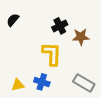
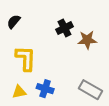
yellow L-shape: (52, 54) -> (26, 58), moved

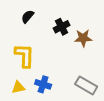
black semicircle: (14, 22) -> (28, 16), moved

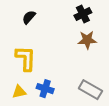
black cross: (62, 27) -> (83, 14), moved

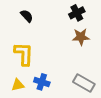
black semicircle: (29, 17) -> (27, 16), turned 96

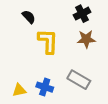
yellow L-shape: (24, 54) -> (48, 41), moved
gray rectangle: (84, 83) -> (79, 80), moved

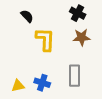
black cross: (82, 14) -> (78, 13), turned -35
gray rectangle: (79, 80) -> (74, 76), turned 60

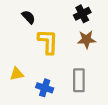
black cross: (78, 13) -> (82, 14), turned 35
yellow triangle: (18, 86) -> (17, 74), moved

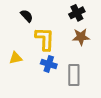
yellow triangle: (17, 74) -> (16, 58), moved
blue cross: (45, 88) -> (49, 64), moved

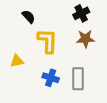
blue cross: (49, 64) -> (51, 78), moved

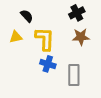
yellow triangle: (17, 61) -> (16, 37), moved
blue cross: (51, 78) -> (48, 64), moved

